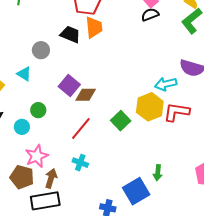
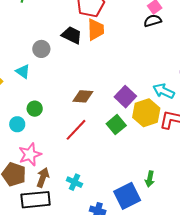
cyan arrow: (166, 84) -> (164, 91), turned 35
purple square: (69, 85) -> (125, 97), moved
cyan cross: (80, 163) -> (74, 182), moved

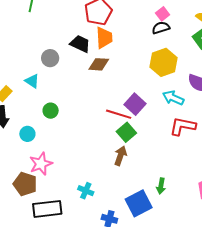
brown diamond: (83, 96) -> (99, 64), moved
green circle: (35, 109) -> (51, 111), moved
yellow hexagon: (146, 113) -> (163, 62), moved
red line: (76, 130) -> (119, 114), moved, turned 65
brown arrow: (43, 178) -> (120, 156), moved

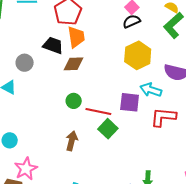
purple square: (135, 104) -> (130, 102), moved, turned -30
green circle: (51, 111) -> (74, 101), moved
brown arrow: (120, 156) -> (72, 141), moved

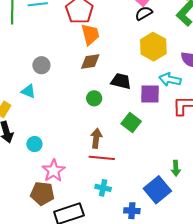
black trapezoid: (53, 45) -> (121, 81), moved
red line: (98, 112) -> (102, 158), moved

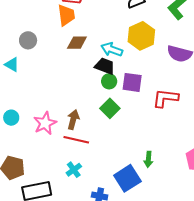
orange trapezoid: (90, 34) -> (66, 15), moved
cyan arrow: (170, 79) -> (112, 49), moved
green circle: (94, 98) -> (109, 81), moved
pink star: (54, 171) -> (45, 123), moved
cyan cross: (103, 188) -> (74, 170), turned 35

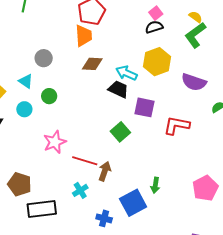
green circle: (109, 81) -> (49, 96), moved
cyan circle: (11, 118) -> (24, 109), moved
brown arrow: (73, 120) -> (105, 171), moved

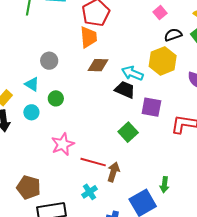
black semicircle: (154, 27) -> (173, 35), moved

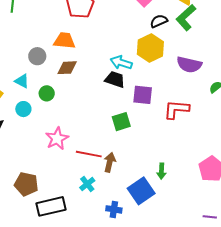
orange trapezoid: (88, 37) -> (65, 41), moved, turned -75
brown diamond: (98, 65) -> (67, 68), moved
green square: (128, 132) -> (121, 122), turned 30

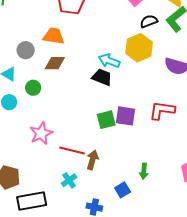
purple square: (143, 95) -> (125, 116), moved
blue square: (141, 191) -> (123, 190), size x0.6

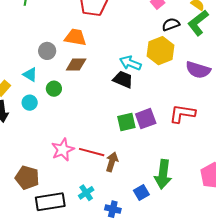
purple square: (125, 116) -> (146, 119), turned -30
pink star: (41, 133) -> (63, 150), moved
green arrow: (144, 171) -> (163, 174), size x1.8
cyan cross: (69, 180) -> (86, 193), moved

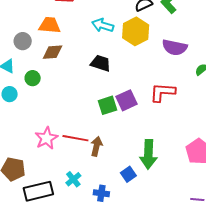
cyan arrow: (130, 63) -> (103, 25), moved

